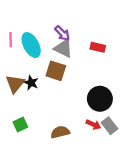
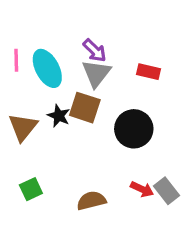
gray triangle: (63, 48) -> (96, 73), turned 42
black star: (31, 83) -> (59, 116), moved
black circle: (100, 99) -> (134, 129), moved

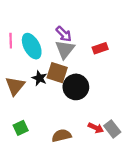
red rectangle: (148, 72) -> (100, 48), turned -32
black circle: (134, 129) -> (76, 87), moved

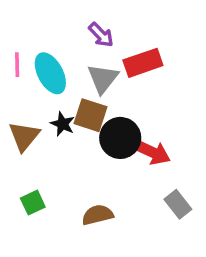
purple arrow: (64, 34) -> (101, 35), moved
red rectangle: (100, 48) -> (143, 63), moved, size x1.5
red arrow: (96, 128) -> (152, 152), moved, size x1.5

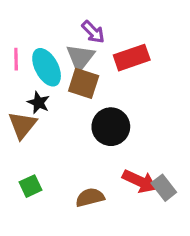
gray triangle: (103, 79) -> (80, 58), moved
brown square: (91, 115) -> (84, 83), moved
black star: (63, 124) -> (39, 103), moved
red arrow: (152, 152) -> (140, 181), moved

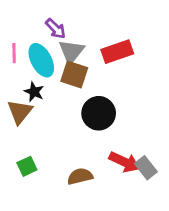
purple arrow: (93, 32) -> (56, 29), moved

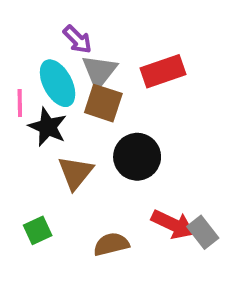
pink line: (14, 53) -> (20, 103), moved
black star: (34, 92) -> (48, 127), size x1.4
brown triangle: (20, 112) -> (75, 173), moved

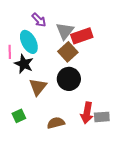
gray triangle: (99, 71) -> (65, 31), moved
brown square: (103, 103) -> (68, 52), moved, turned 30
red arrow: (173, 224) -> (87, 113), turned 75
gray rectangle: (203, 232) -> (102, 117), turned -56

